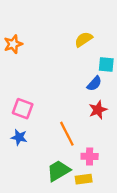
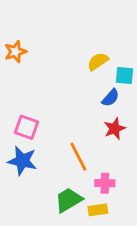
yellow semicircle: (84, 39) -> (98, 61), moved
blue star: (19, 137) -> (22, 161), size x1.5

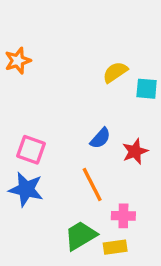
blue semicircle: (110, 98) -> (100, 138), moved

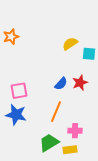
pink square: (31, 150) -> (19, 91), turned -30
red star: (135, 151) -> (80, 83), moved
orange line: (92, 184) -> (56, 112), turned 50

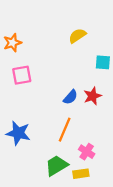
yellow semicircle: (70, 44) -> (77, 36), moved
pink square: (19, 91) -> (22, 75), moved
pink cross: (75, 131) -> (87, 152), turned 32

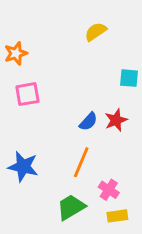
yellow semicircle: (77, 36) -> (96, 32), moved
yellow rectangle: (81, 174) -> (117, 216), moved

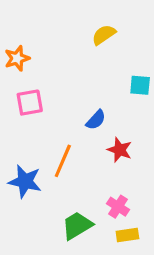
red star: (116, 120) -> (120, 150), moved, turned -30
blue semicircle: (88, 122) -> (96, 120), moved
orange line: (81, 162) -> (63, 161), moved

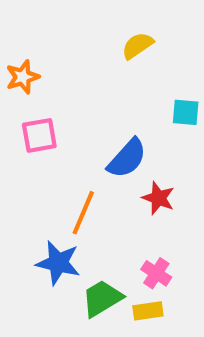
blue semicircle: (96, 120) -> (127, 158), size x1.5
blue star: (25, 181) -> (58, 263), moved
yellow rectangle: (127, 235) -> (148, 311), moved

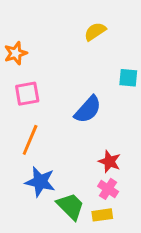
red star: (158, 198) -> (109, 162), moved
orange line: (83, 213) -> (30, 140), moved
green trapezoid: (102, 298) -> (70, 206), turned 76

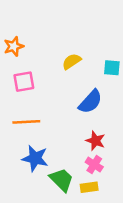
yellow semicircle: (95, 32) -> (72, 61), moved
blue semicircle: (88, 110) -> (90, 102), moved
orange line: (30, 140) -> (26, 122), turned 64

